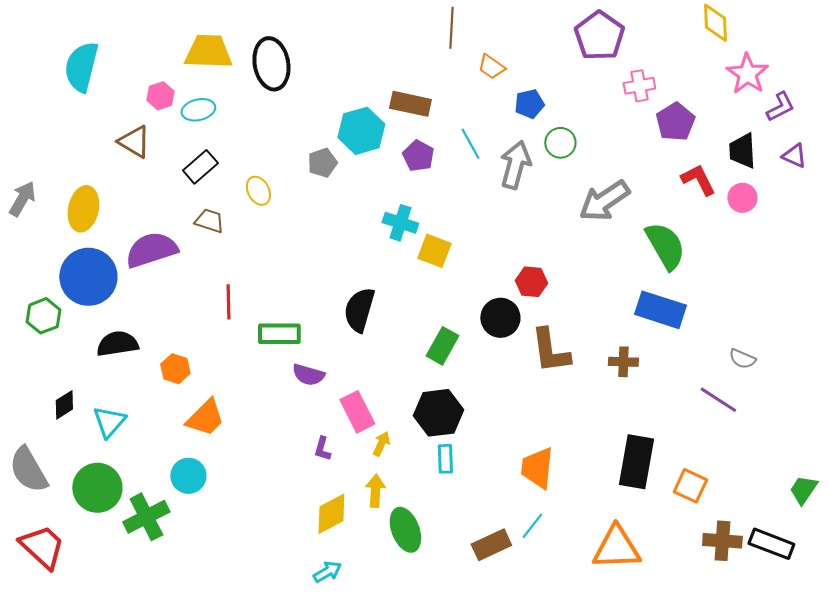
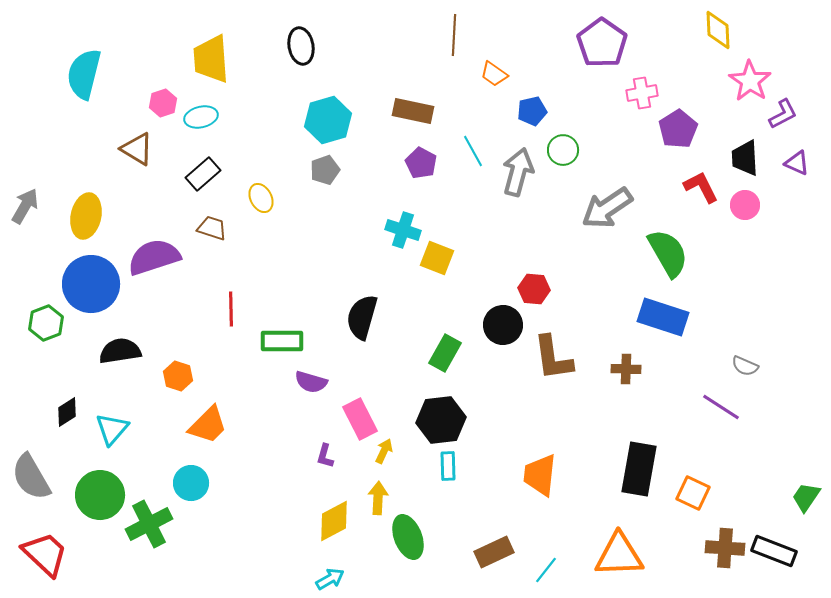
yellow trapezoid: (208, 52) -> (211, 59), turned -96
black ellipse: (271, 64) -> (301, 46), moved, size x0.7
cyan hexagon: (361, 131) -> (328, 120), moved
cyan line: (532, 526) -> (546, 570), moved

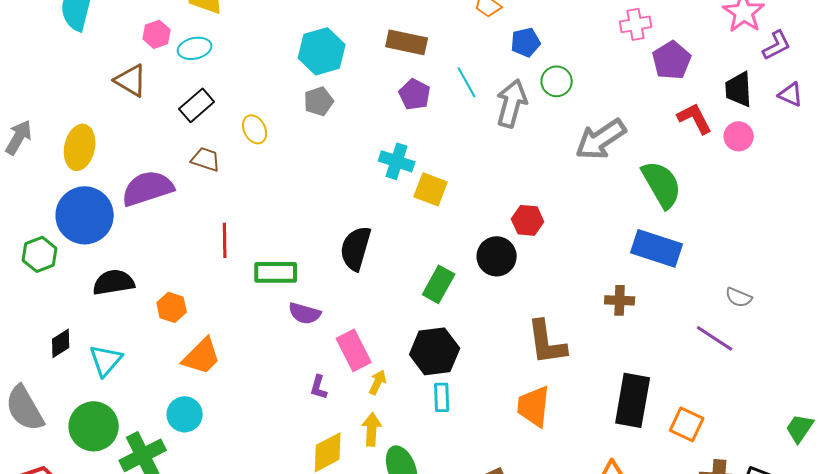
brown L-shape: (553, 358) -> (547, 342), moved

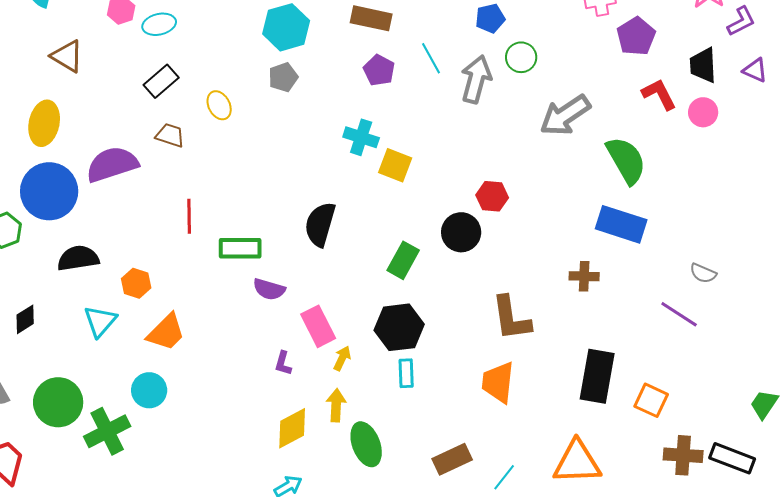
brown triangle: (131, 80) -> (67, 56), moved
cyan triangle: (106, 360) -> (100, 321), moved

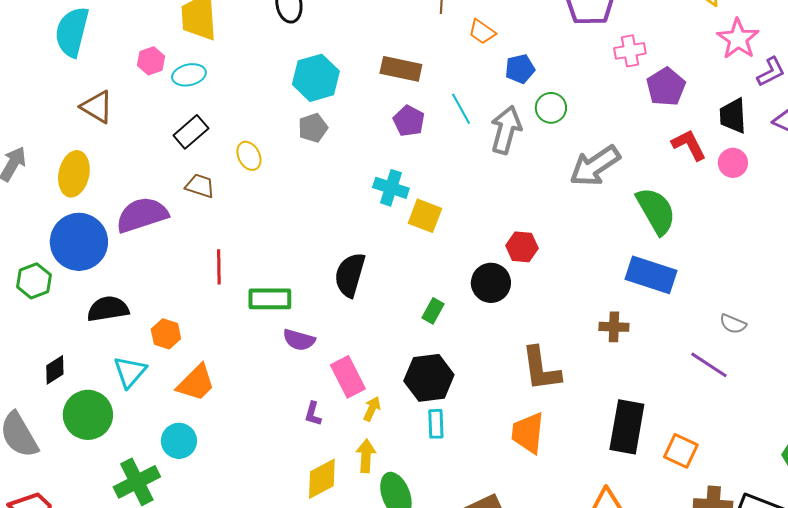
green rectangle: (403, 260) -> (433, 311), size x0.7
green circle: (58, 402) -> (88, 415), moved

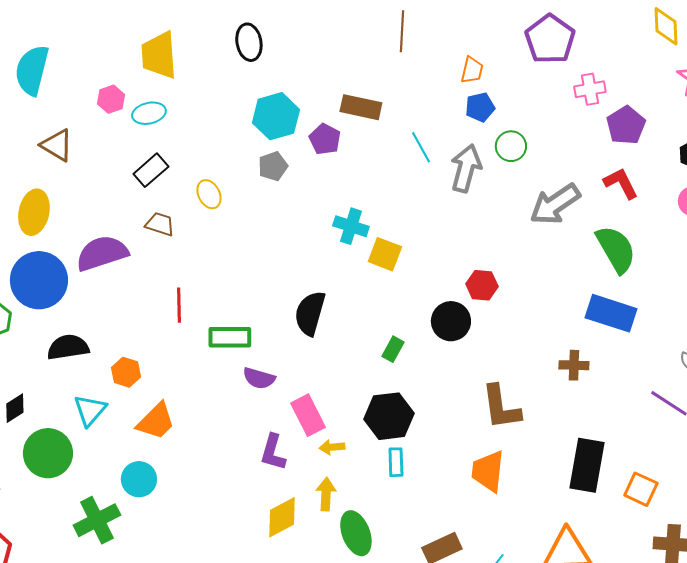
orange trapezoid: (482, 32) -> (472, 70), moved, turned -112
purple pentagon: (409, 121) -> (325, 139), moved
red L-shape: (689, 145) -> (621, 183), moved
yellow arrow: (372, 409) -> (332, 447), turned -120
purple L-shape: (313, 414) -> (273, 452), size x1.5

